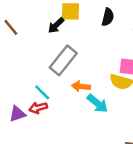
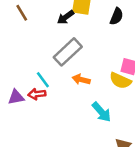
cyan arrow: (98, 103) -> (101, 112), moved

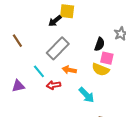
brown line: (22, 13) -> (17, 41), moved
black semicircle: (117, 16) -> (100, 44), moved
red arrow: (37, 94) -> (53, 85), moved

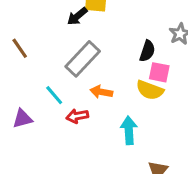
cyan arrow: (87, 95) -> (129, 130), turned -138

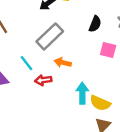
black semicircle: (147, 51) -> (95, 24), moved
yellow semicircle: (150, 90) -> (100, 103), moved

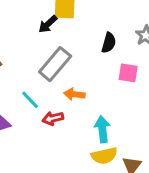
yellow semicircle: (100, 103) -> (104, 156), moved, turned -30

